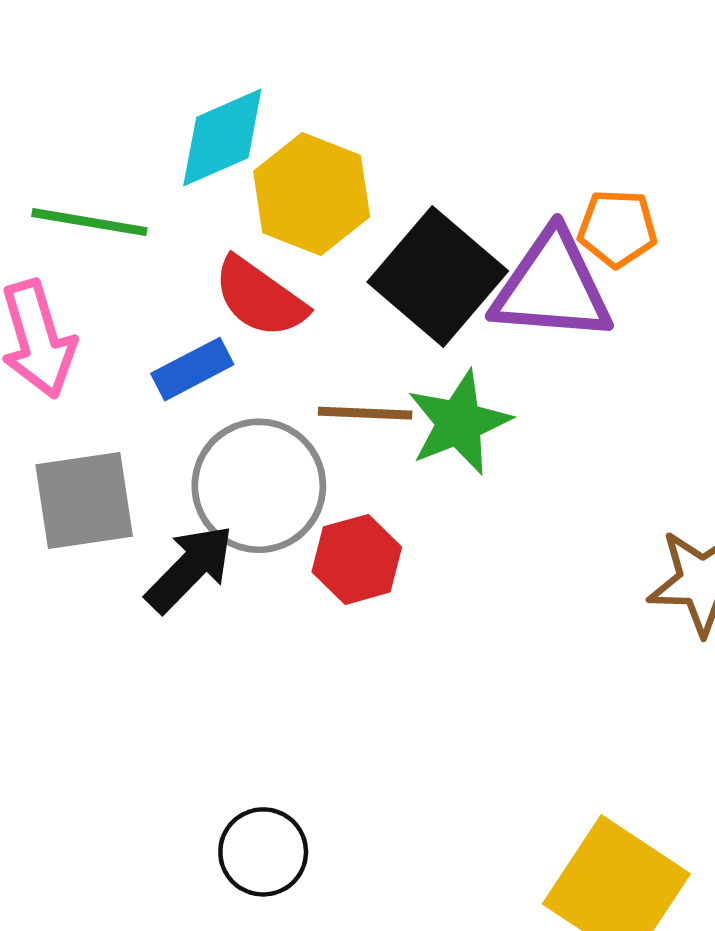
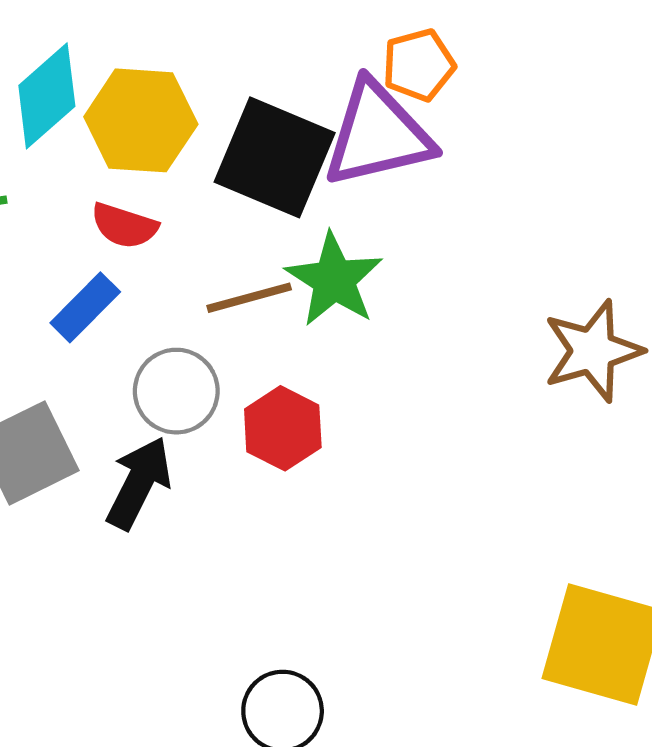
red semicircle: (260, 297) -> (124, 226), size x0.7
gray circle: (259, 486) -> (176, 391), size x0.7

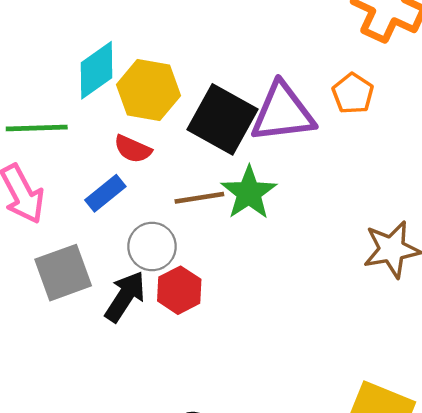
orange pentagon: (419, 65) -> (353, 94), moved, turned -30
red hexagon: (283, 428) -> (179, 290), moved

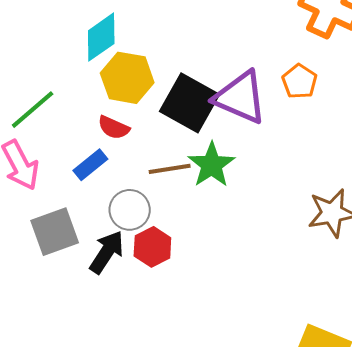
cyan diamond: (97, 70) -> (101, 37), moved
purple triangle: (283, 113) -> (240, 97), turned 30
green line: (37, 128) -> (33, 110), turned -39

